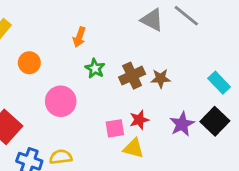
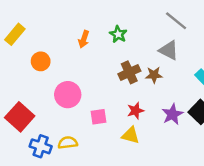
gray triangle: (152, 20) -> (169, 50), moved
green star: (95, 68) -> (118, 34), moved
pink square: (115, 128) -> (99, 117), moved

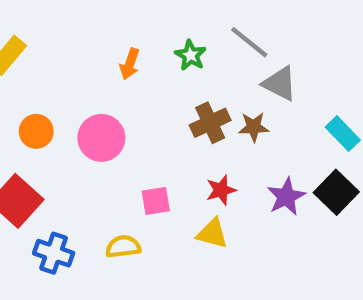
gray line: (176, 21) -> (249, 42), moved
orange circle: (41, 61) -> (36, 131), moved
pink circle: (68, 95) -> (101, 138), moved
yellow semicircle: (68, 143) -> (123, 247), moved

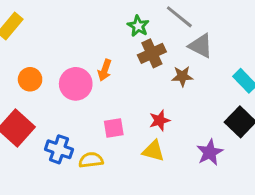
orange arrow: (130, 64) -> (105, 70), moved
brown cross: (210, 123) -> (152, 53), moved
purple star: (286, 197) -> (210, 152), moved
blue cross: (54, 253) -> (59, 149), moved

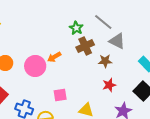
orange arrow: (105, 70) -> (54, 57), turned 40
red star: (159, 120) -> (109, 85), moved

